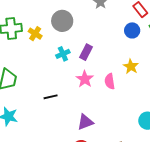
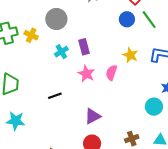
purple rectangle: (86, 52) -> (84, 47), turned -35
pink semicircle: (110, 81) -> (111, 73), turned 35

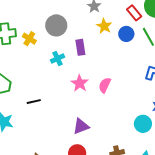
purple rectangle: (84, 47) -> (80, 47), moved
yellow star: (130, 55) -> (104, 26), moved
black line: (55, 96) -> (34, 102), moved

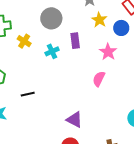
yellow cross: (29, 39) -> (24, 41), moved
pink star: (80, 83) -> (108, 52), moved
purple triangle: (81, 126) -> (74, 120), turned 48

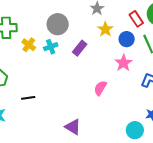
purple rectangle: (75, 41) -> (80, 48), turned 42
cyan cross: (52, 51) -> (51, 47), moved
pink star: (108, 52) -> (124, 63), moved

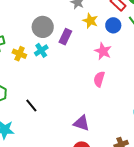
purple rectangle: (80, 48) -> (65, 37), moved
pink star: (124, 63) -> (103, 51), moved
black line: (28, 98) -> (31, 106), turned 72

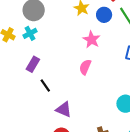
purple rectangle: (65, 37) -> (33, 64), moved
black line: (31, 106) -> (45, 86), moved

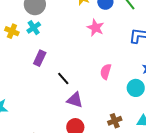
pink semicircle: (85, 67) -> (106, 72), moved
black line: (45, 86) -> (63, 79), moved

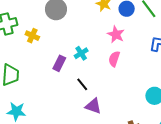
cyan cross: (34, 28) -> (81, 53), moved
pink semicircle: (106, 72) -> (114, 59), moved

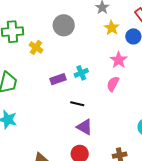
purple rectangle: (59, 63) -> (58, 79), turned 35
black line: (82, 84) -> (77, 104), turned -48

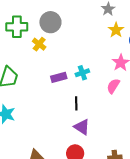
gray circle: (64, 25) -> (50, 22), moved
black line: (77, 104) -> (76, 103), turned 72

